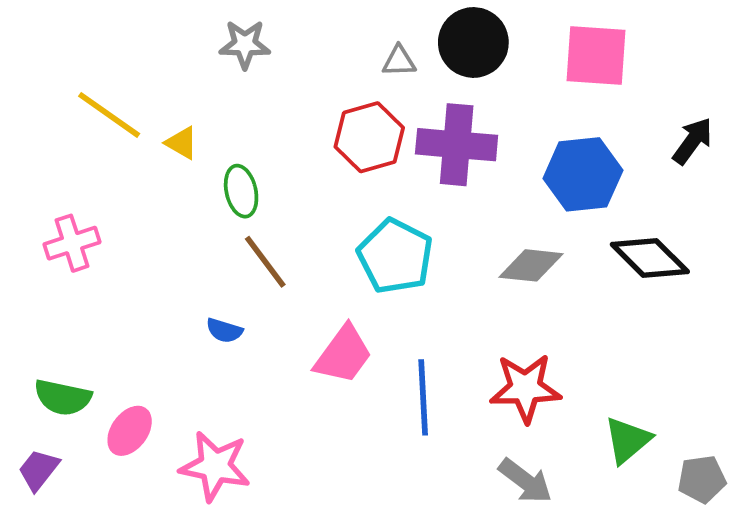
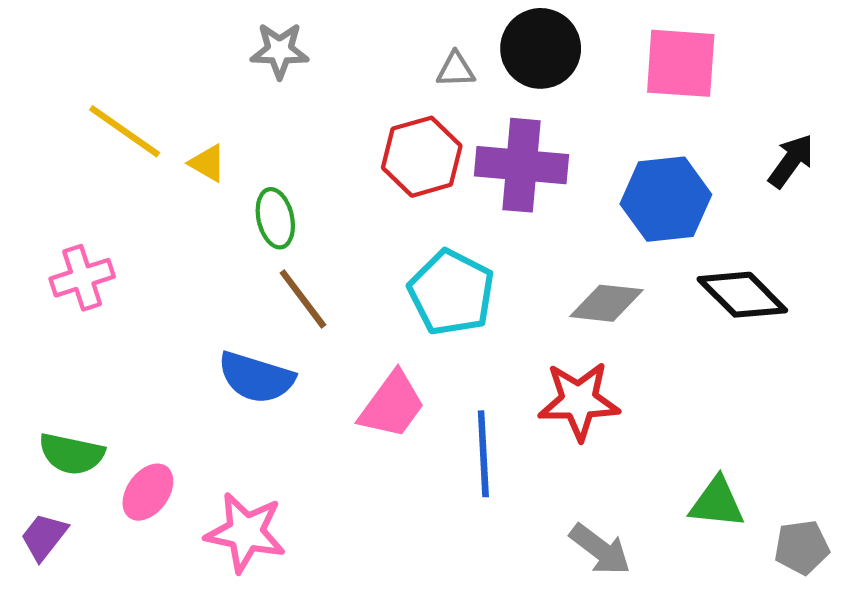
blue semicircle: (224, 330) -> (256, 377), size x1.8
red star: (525, 388) -> (579, 401), moved
green triangle: (628, 440) -> (717, 503), turned 46

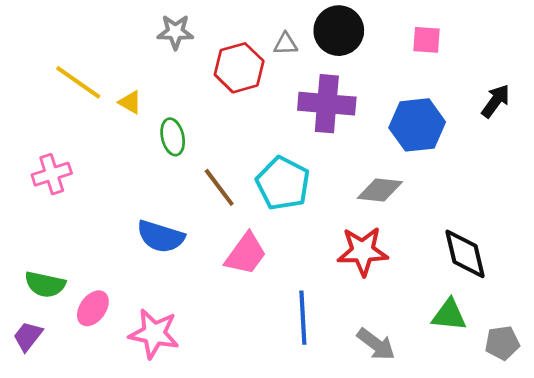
pink square: (681, 63) -> (426, 40), size x0.6
red hexagon: (422, 157) -> (239, 68), moved
black diamond: (742, 295) -> (465, 254), moved, turned 32
brown line: (303, 299) -> (219, 187), moved
blue line: (483, 454) -> (303, 318), moved

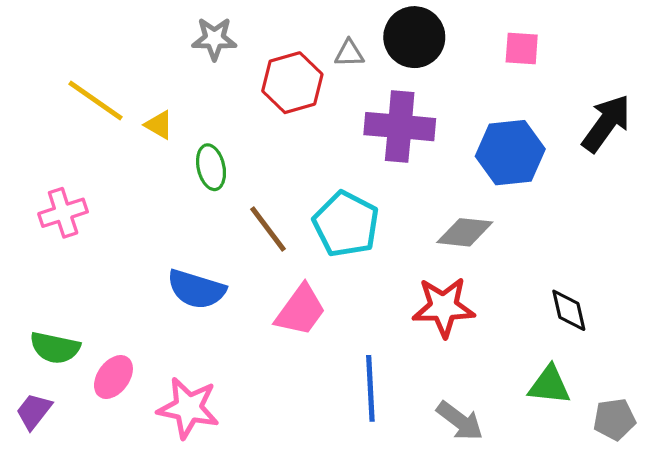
black arrow: (496, 101) -> (606, 123), size x1.4
black diamond: (465, 254) -> (569, 310), size x0.7

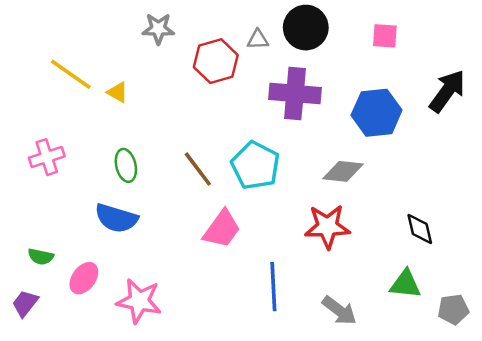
green ellipse: (211, 167) -> (126, 165), moved
blue semicircle: (196, 289) -> (116, 218), moved
green semicircle: (55, 348) -> (41, 257), size x0.7

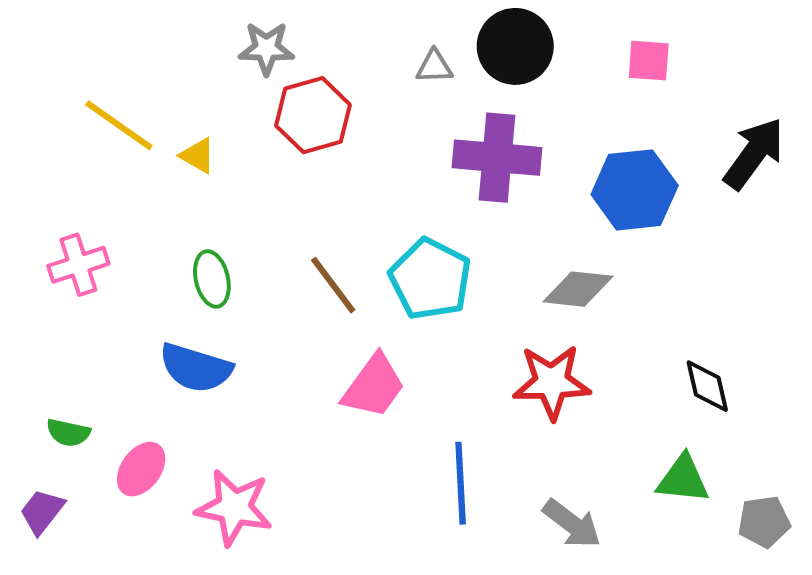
red hexagon: (216, 61) -> (313, 115), moved

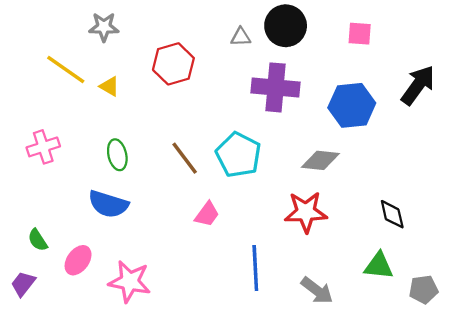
gray star: (266, 48) -> (104, 27), moved
pink trapezoid: (374, 386) -> (207, 214), size x0.7
green semicircle: (68, 433) -> (38, 240), turned 45

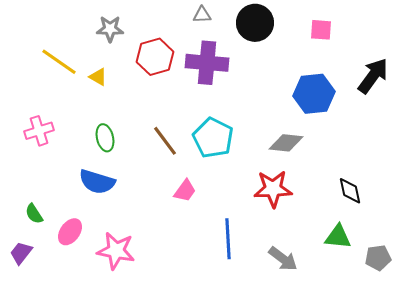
gray star: (104, 27) -> (110, 29), moved
gray triangle: (241, 37) -> (202, 15), moved
purple cross: (275, 87) -> (207, 63), moved

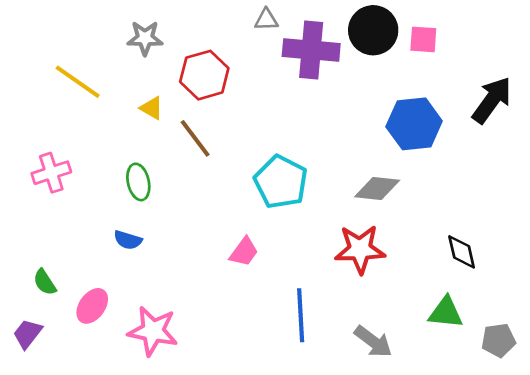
black circle: (255, 23) -> (373, 30), moved
purple cross: (207, 63) -> (311, 50), moved
yellow triangle: (98, 77) -> (152, 108), moved
brown line: (165, 141) -> (195, 138), moved
blue semicircle: (97, 182) -> (128, 240), size x0.6

